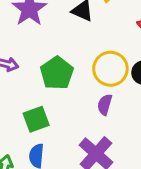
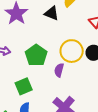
purple semicircle: (105, 105) -> (59, 70), moved

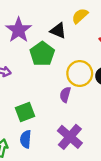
green pentagon: (36, 55) -> (42, 54), moved

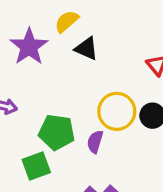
yellow semicircle: (80, 16) -> (67, 21), moved
green pentagon: (42, 54) -> (57, 132), moved, turned -30

